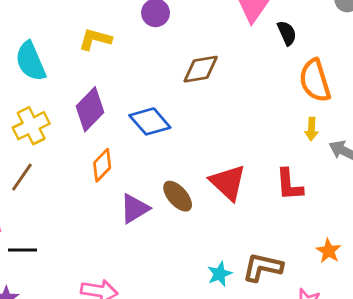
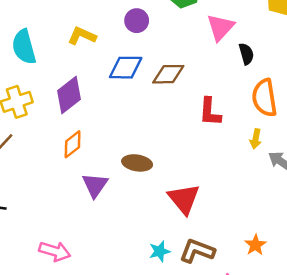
blue diamond: (150, 121) -> (126, 68), moved, turned -56
red triangle: (228, 182) -> (184, 199), moved
red L-shape: (289, 185) -> (210, 112), moved
brown ellipse: (178, 196) -> (137, 163), moved, turned -48
purple triangle: (135, 208) -> (95, 185), turned -32

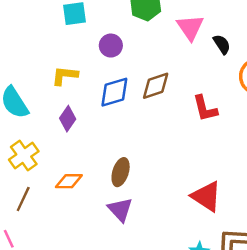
purple diamond: (69, 95) -> (68, 119), moved, size x0.7
orange diamond: (73, 144) -> (69, 181), moved, turned 56
brown ellipse: (137, 163) -> (121, 172), moved, turned -64

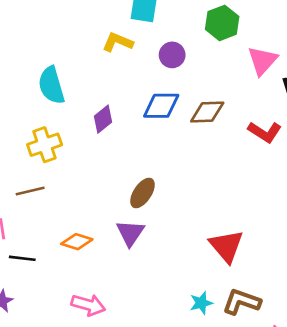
yellow L-shape: (65, 76) -> (118, 42), moved
red L-shape: (205, 108) -> (265, 132), moved, turned -60
orange diamond: (69, 181) -> (77, 242), moved
brown line: (23, 199) -> (30, 191), turned 35

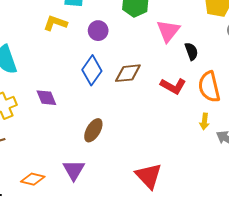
blue diamond: (161, 106) -> (92, 70), turned -52
purple diamond: (103, 119) -> (46, 98), moved, turned -70
brown ellipse: (142, 193) -> (93, 130), moved

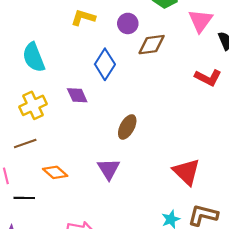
blue diamond: (92, 70) -> (105, 64), moved
brown diamond: (128, 73) -> (152, 45), moved
orange diamond: (33, 179) -> (55, 172), moved, turned 30

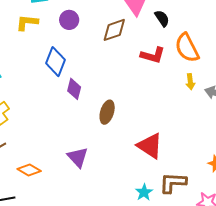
brown diamond: (152, 45) -> (114, 30), moved
purple diamond: (77, 95) -> (74, 89), moved, turned 50
brown ellipse: (127, 127) -> (107, 112), moved

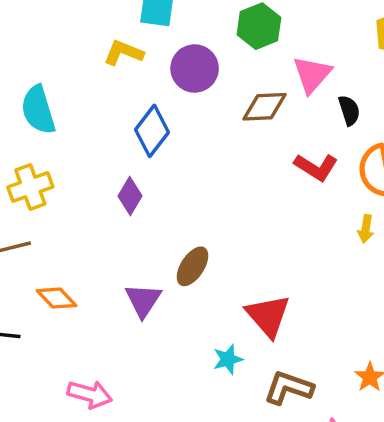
purple circle: (69, 20) -> (195, 68), size x1.4
purple diamond: (74, 89) -> (130, 196), moved
brown ellipse: (107, 112) -> (193, 266), moved
cyan star: (144, 192) -> (228, 359), moved

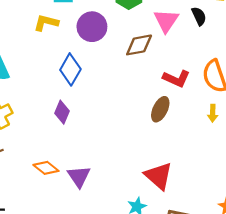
black semicircle: (349, 110) -> (199, 16), moved
brown ellipse: (193, 266) -> (160, 109), moved
orange diamond: (56, 298) -> (46, 168), moved

